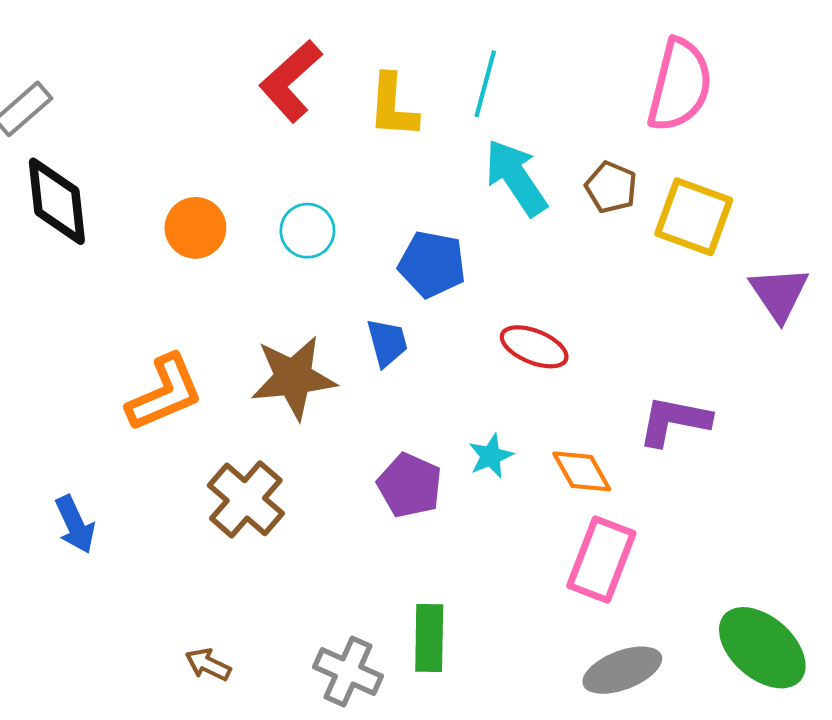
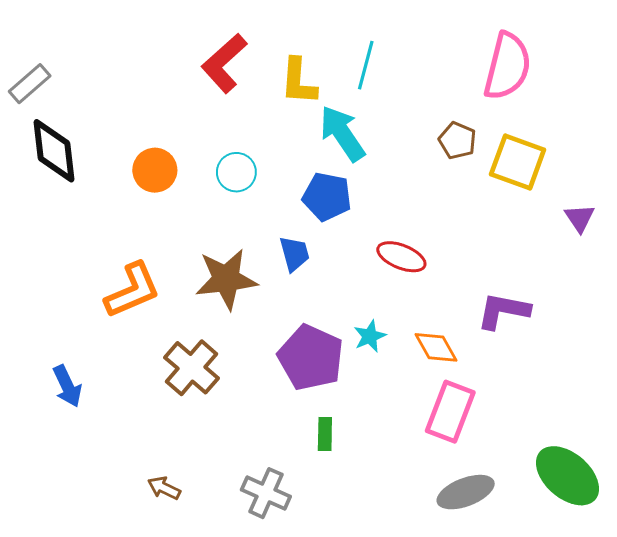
cyan arrow: (516, 177) -> (342, 133), moved
purple triangle: (779, 294) -> (580, 218), size x0.7
purple pentagon: (410, 485) -> (311, 358), size x1.4
green rectangle: (429, 638) -> (325, 434), moved, size x0.7

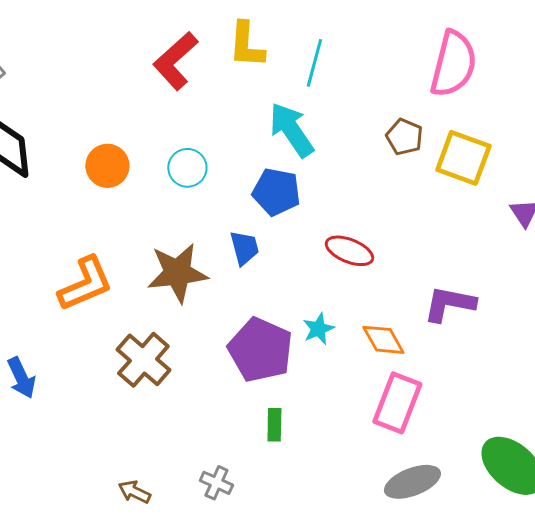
yellow L-shape: (299, 81) -> (246, 45), moved
brown arrow: (164, 488) -> (134, 492), moved
gray cross: (266, 493) -> (216, 483), size x0.7

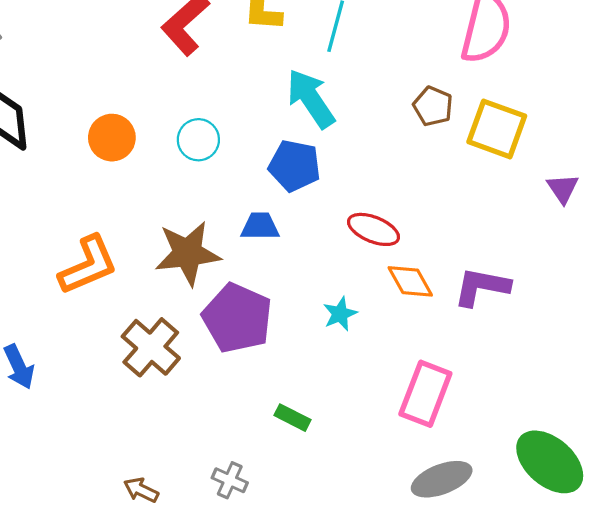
blue trapezoid: (244, 248) -> (260, 226), turned -75
orange diamond: (383, 340) -> (410, 281), moved
purple pentagon: (260, 350) -> (237, 318), moved
green rectangle: (274, 425) -> (292, 418), turned -64

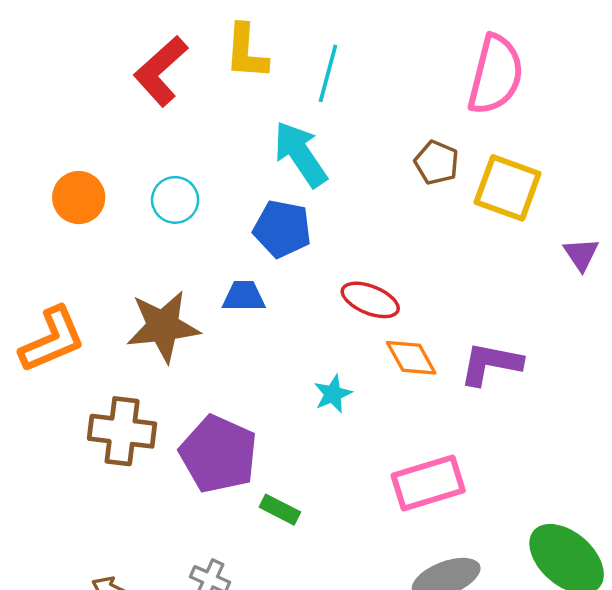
purple pentagon: (237, 318) -> (218, 454), moved
brown cross: (151, 347) -> (122, 431), turned -34
pink rectangle: (425, 394) -> (428, 483), turned 52

